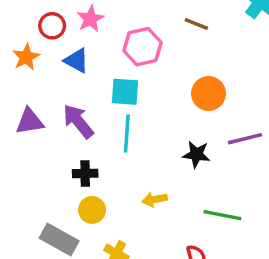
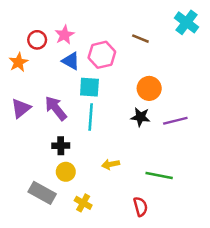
blue triangle: (76, 61) -> (71, 61), moved
purple triangle: (30, 121) -> (21, 108), turned -30
black star: (196, 154) -> (140, 117), moved

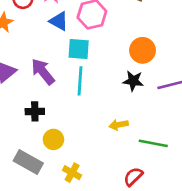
black cross: (61, 146) -> (35, 111), moved
yellow arrow: (111, 164) -> (119, 125), moved
red semicircle: (140, 207) -> (133, 177), turned -120

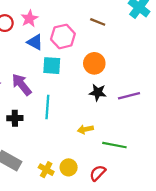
orange circle: (143, 50) -> (94, 63), moved
cyan line: (80, 81) -> (47, 107), moved
yellow circle: (53, 139) -> (69, 167), moved

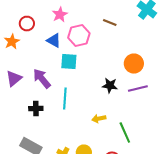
pink star: (29, 19) -> (60, 14), moved
orange circle: (94, 63) -> (134, 64), moved
green line: (114, 145) -> (125, 132), turned 55

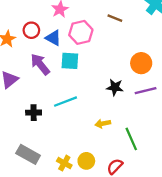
red circle: (27, 24) -> (31, 30), moved
purple arrow: (42, 78) -> (40, 64), moved
cyan line: (65, 98) -> (65, 102), turned 65

